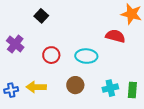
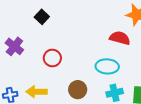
cyan ellipse: (86, 56) -> (107, 66), moved

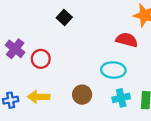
black square: (42, 17) -> (64, 18), moved
red circle: (52, 58) -> (41, 59), moved

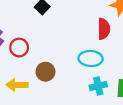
red semicircle: (127, 40) -> (104, 29), turned 75
brown circle: (82, 95) -> (45, 72), moved

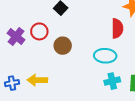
red circle: (19, 48) -> (39, 31), moved
brown circle: (45, 72) -> (63, 46), moved

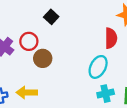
brown circle: (63, 46) -> (43, 58), moved
cyan ellipse: (105, 56) -> (98, 67), turned -65

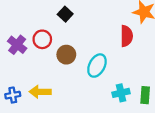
brown circle: (43, 58) -> (66, 55), moved
cyan ellipse: (98, 67) -> (97, 66), moved

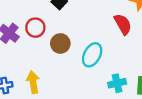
red semicircle: (126, 36) -> (123, 24), turned -30
yellow arrow: (40, 92) -> (33, 82), turned 80

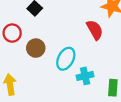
cyan cross: (117, 83) -> (85, 76), moved

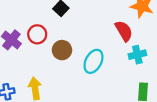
cyan cross: (85, 76) -> (137, 55), moved

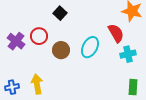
cyan ellipse: (93, 61) -> (90, 47), moved

